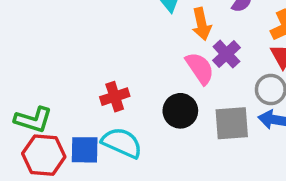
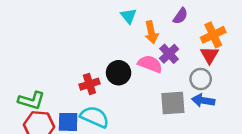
pink semicircle: (200, 68) -> (150, 64), turned -35
black circle: (180, 111) -> (119, 73), moved

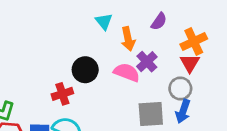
black circle: (119, 73) -> (85, 70), moved
blue arrow: (203, 100) -> (183, 111), turned -80

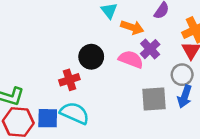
orange arrow: (128, 39) -> (132, 27), turned -60

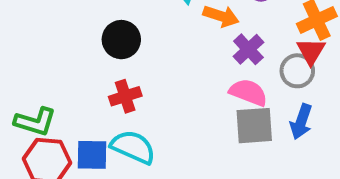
black circle: (91, 57) -> (121, 40), moved
pink semicircle: (131, 59) -> (248, 92), moved
gray circle: (182, 75) -> (297, 71), moved

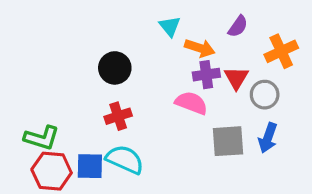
purple cross: (248, 49) -> (206, 75), moved, turned 35
red triangle: (311, 51) -> (236, 78), moved
pink semicircle: (248, 92) -> (191, 103), moved

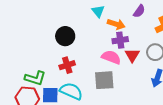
red triangle: (236, 78) -> (132, 55), moved
green L-shape: (42, 138) -> (35, 78), moved
gray square: (228, 141) -> (104, 80), moved

